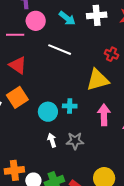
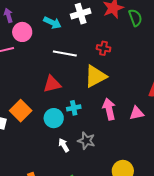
white line: (60, 50) -> (65, 54), moved
red triangle: (18, 65) -> (52, 84), moved, turned -36
gray star: (75, 141) -> (86, 141), turned 30

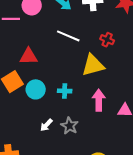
red triangle: (52, 84) -> (29, 56), moved
cyan circle: (54, 118) -> (36, 89), moved
white arrow: (64, 145) -> (46, 125), turned -120

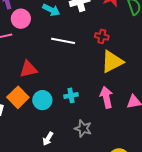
yellow triangle: (93, 65) -> (112, 62), moved
white arrow: (46, 125) -> (48, 139), moved

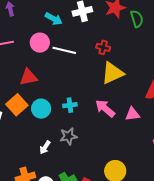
pink circle: (21, 19) -> (40, 43), moved
pink arrow: (106, 97) -> (105, 108), turned -40
gray star: (83, 128) -> (68, 136), moved, turned -30

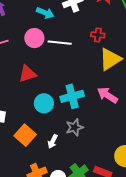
orange square: (17, 105) -> (25, 135), moved
cyan cross: (70, 105) -> (72, 96), size x1.6

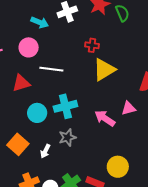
white line: (60, 43) -> (51, 69), moved
pink arrow: (107, 95) -> (105, 118), moved

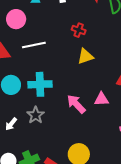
white line: (51, 69) -> (34, 45), turned -30
yellow triangle: (104, 70) -> (85, 56), size x0.7
gray star: (67, 137) -> (36, 115), turned -30

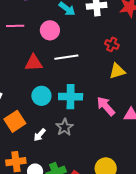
pink arrow: (76, 104) -> (106, 106), moved

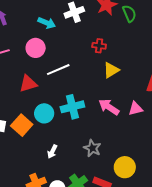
orange square: (15, 121) -> (22, 125), moved
gray star: (65, 127) -> (92, 148), moved

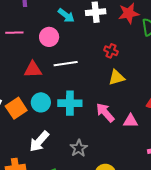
white arrow: (52, 152) -> (39, 141), size x1.6

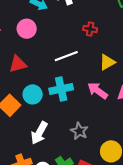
white line: (66, 64) -> (66, 56), moved
yellow triangle: (117, 77) -> (107, 62), moved

